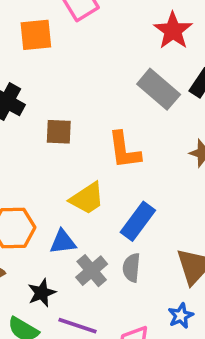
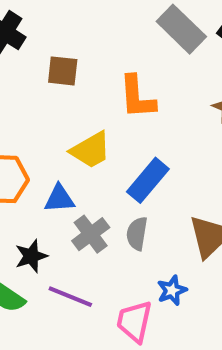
blue star: (181, 316) -> (172, 290), moved

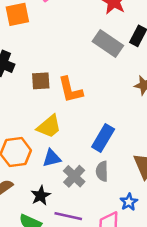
orange L-shape: (137, 97) -> (70, 90), moved
yellow trapezoid: (91, 150) -> (49, 126), moved

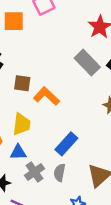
orange L-shape: (70, 90) -> (46, 96), turned 135
yellow trapezoid: (49, 126) -> (21, 124), turned -55

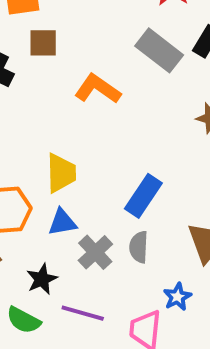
brown square: (22, 83) -> (43, 43), moved
orange L-shape: (46, 96) -> (98, 89), moved

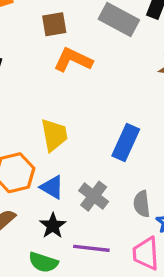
brown square: (43, 43) -> (54, 24), moved
blue triangle: (62, 222) -> (52, 187), moved, turned 50
gray semicircle: (139, 247) -> (142, 204), moved

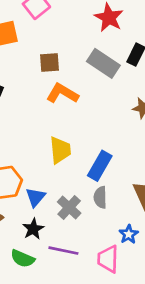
yellow trapezoid: (54, 135) -> (60, 150), moved
blue triangle: (52, 187) -> (35, 197), turned 35
gray semicircle: (142, 204) -> (100, 197), moved

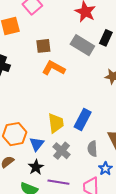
yellow trapezoid: (60, 150) -> (56, 123), moved
gray semicircle: (100, 197) -> (92, 149), moved

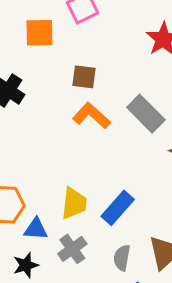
gray rectangle: (82, 45) -> (146, 114), moved
blue triangle: (37, 144) -> (36, 229), turned 42

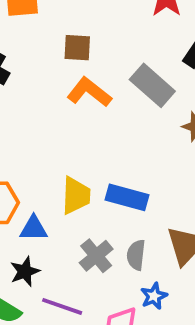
blue rectangle: (118, 208) -> (127, 197), turned 68
gray cross: (72, 249) -> (96, 256), moved

